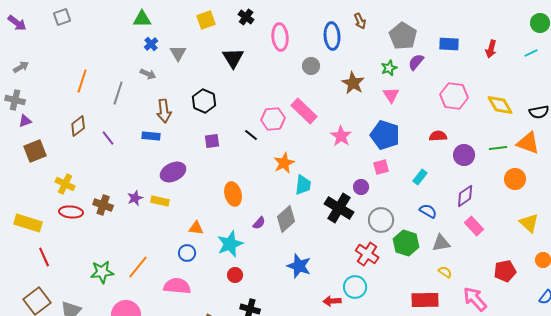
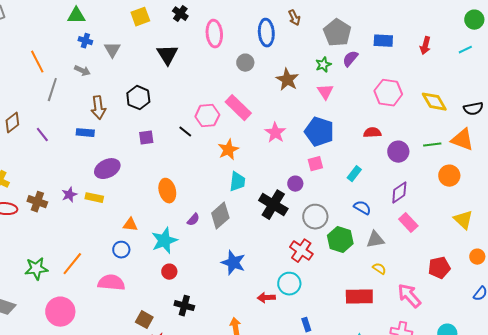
blue cross: (151, 44) -> (85, 41), turned -32
orange line: (82, 81) -> (37, 62), moved, turned -45
orange star: (284, 163) -> (228, 150), moved

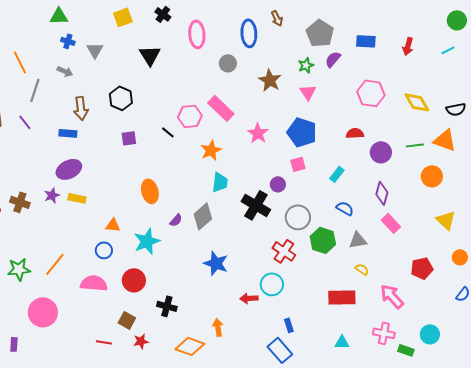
purple line: (42, 135) -> (25, 122), moved
purple ellipse: (107, 169) -> (69, 169), moved
purple diamond: (399, 193) -> (382, 193), turned -40
red circle: (169, 272) -> (134, 280), moved, size x1.5

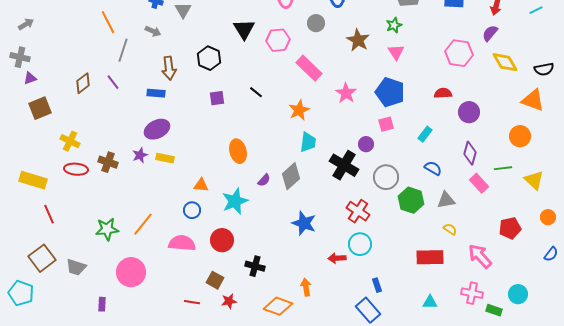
black triangle: (150, 55) -> (244, 29), moved
purple semicircle: (333, 59) -> (490, 33), moved
pink hexagon: (190, 116) -> (278, 40), moved
green line: (415, 145) -> (503, 168), moved
red cross: (284, 251) -> (358, 211), moved

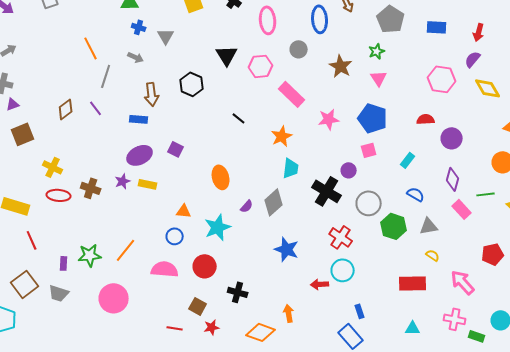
pink star: (346, 93) -> (329, 119), turned 30
purple square: (217, 98) -> (176, 149), moved, turned 35
purple rectangle: (102, 304) -> (64, 263), moved

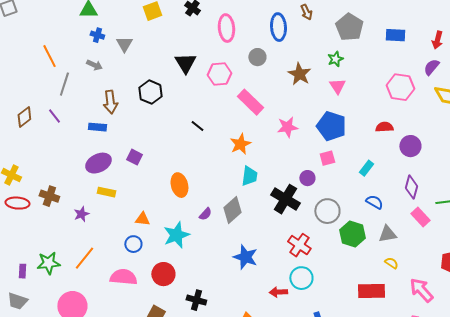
purple star: (123, 181) -> (81, 214), moved

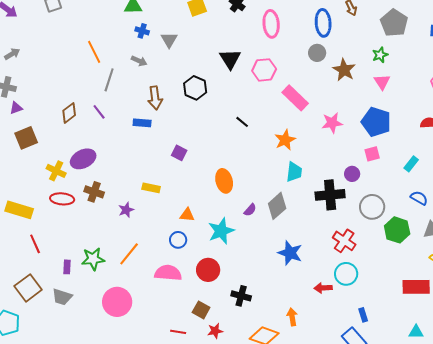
gray circle: (257, 57) -> (317, 53), moved
purple ellipse: (98, 163) -> (83, 159), moved
black cross: (285, 199) -> (330, 195), turned -36

